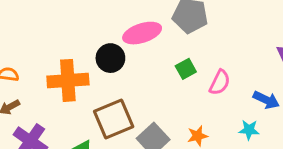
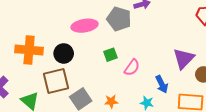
black circle: (110, 58) -> (64, 53), moved
blue arrow: (266, 100) -> (162, 84), turned 30

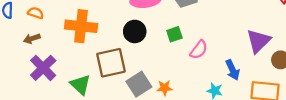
black circle: (64, 53) -> (135, 31), moved
orange star: (111, 101) -> (165, 88), moved

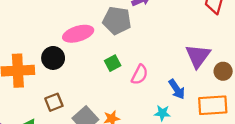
black circle: (135, 31) -> (53, 58), moved
brown square: (111, 63) -> (54, 102), size x0.6

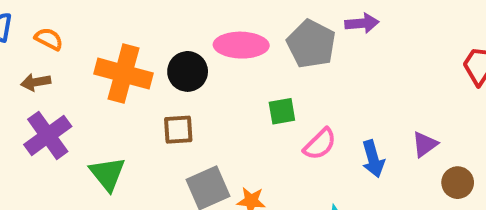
purple triangle: (198, 56) -> (425, 144), size x0.6
blue arrow: (177, 89) -> (373, 159), moved
brown square: (54, 102) -> (178, 130), moved

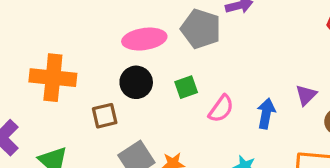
black circle: (188, 71) -> (136, 82), moved
blue arrow: (373, 159) -> (266, 113), turned -144

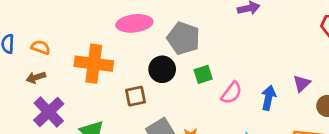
gray pentagon: (201, 29) -> (183, 38), moved
pink ellipse: (144, 39) -> (134, 23), moved

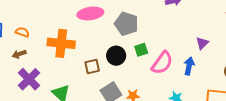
black circle: (162, 69) -> (116, 56), moved
purple triangle: (302, 83) -> (202, 43), moved
pink semicircle: (232, 93) -> (162, 63), size x1.4

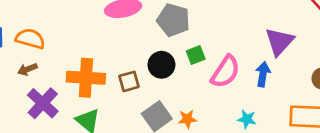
orange semicircle: (22, 32) -> (30, 39), size x1.5
orange cross: (61, 43) -> (86, 78), moved
purple triangle: (202, 43) -> (279, 42), size x1.6

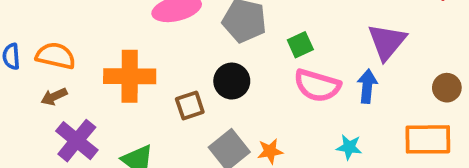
green square: (196, 55) -> (300, 45), moved
pink semicircle: (225, 72) -> (317, 86), turned 76
orange cross: (86, 78) -> (130, 76), moved

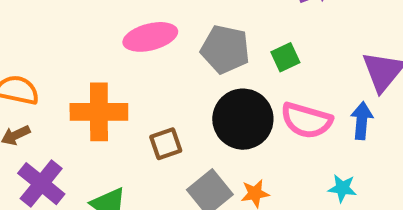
green square: (300, 45) -> (285, 57), moved
black circle: (232, 81) -> (243, 119), moved, size x1.5

